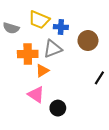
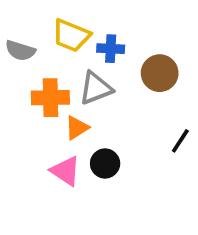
black circle: (58, 108) -> (105, 163), moved

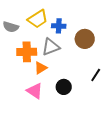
yellow trapezoid: (71, 35) -> (38, 19), turned -55
black circle: (105, 163) -> (64, 87), moved

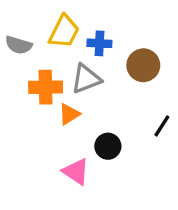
yellow trapezoid: (38, 19) -> (64, 32), turned -30
pink triangle: (35, 91) -> (76, 171), moved

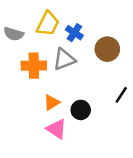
blue cross: (99, 43) -> (74, 33), turned 30
orange triangle: (69, 114) -> (52, 102), moved

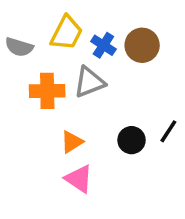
brown circle: (107, 49) -> (142, 45), moved
black circle: (81, 110) -> (132, 140), moved

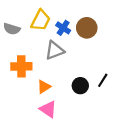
orange cross: (47, 91) -> (21, 66), moved

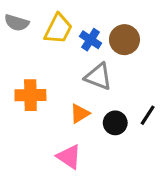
gray semicircle: (12, 29) -> (17, 23), moved
gray triangle: (55, 50) -> (98, 77), moved, turned 42
orange triangle: (44, 87) -> (80, 114), moved

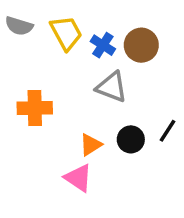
yellow trapezoid: (58, 29) -> (66, 33), turned -56
orange triangle: (80, 114) -> (91, 145), moved

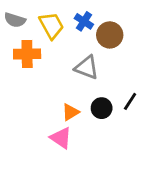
blue cross: (103, 45) -> (84, 21), moved
orange cross: (35, 108) -> (27, 54), moved

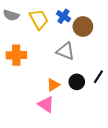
orange cross: (27, 54) -> (16, 55), moved

